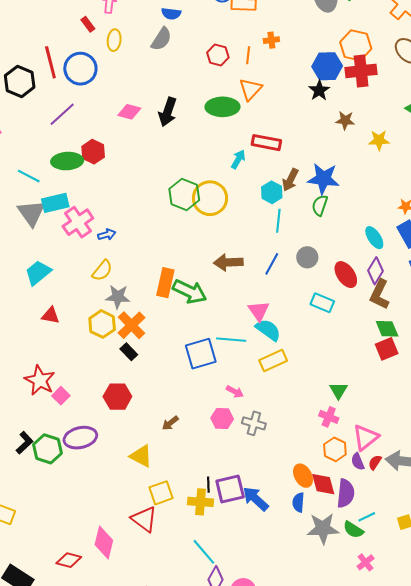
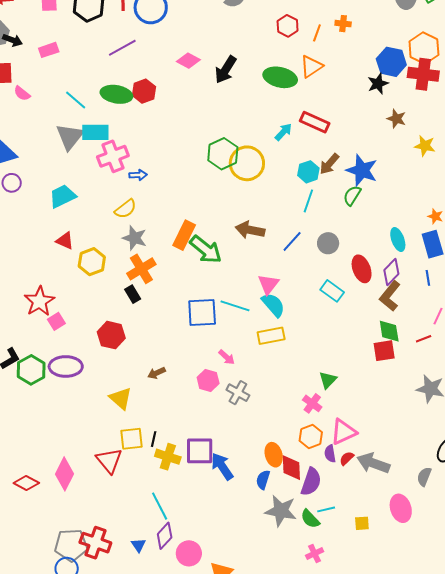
yellow hexagon: (102, 324) -> (92, 262), moved
black line: (208, 485) -> (154, 439), moved

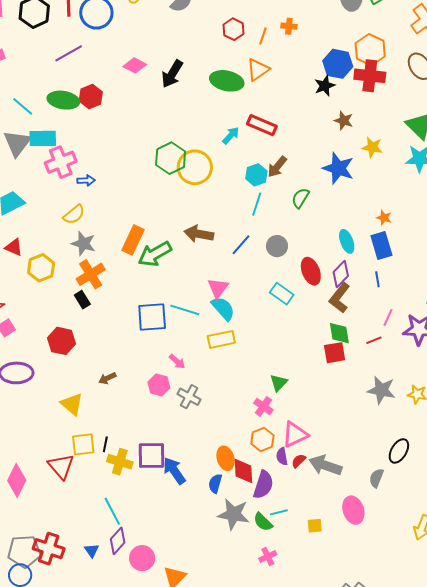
blue star: (362, 170) -> (338, 168), moved
green arrow: (206, 249) -> (155, 254), turned 112

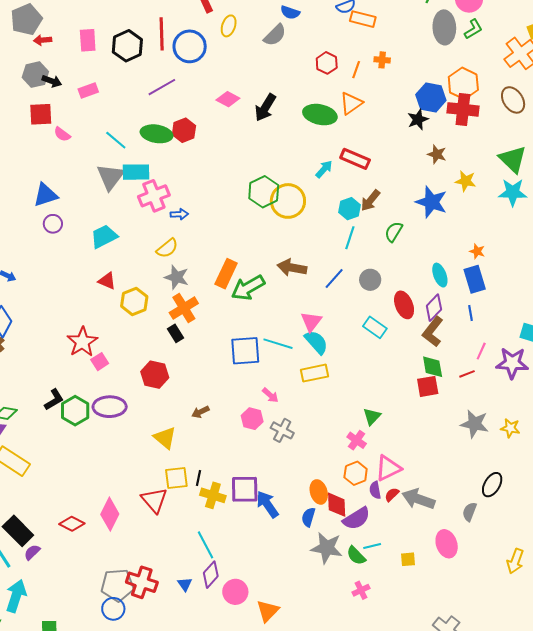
purple semicircle: (263, 485) -> (356, 518), turned 40

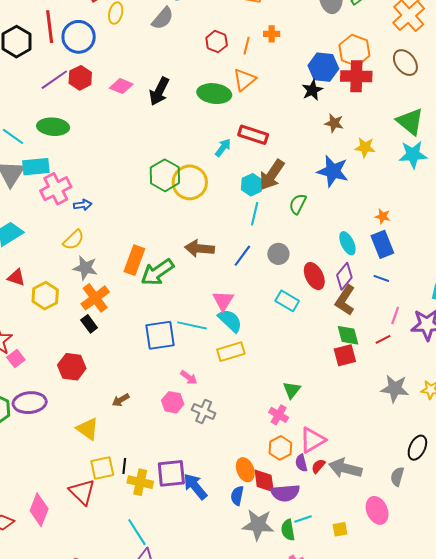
red hexagon: (184, 130) -> (80, 78), moved
brown arrow: (370, 200) -> (272, 175), size x1.4
blue line: (471, 313) -> (381, 278), turned -56
purple semicircle: (356, 518) -> (285, 493), turned 32
green semicircle: (356, 556) -> (288, 530), turned 40

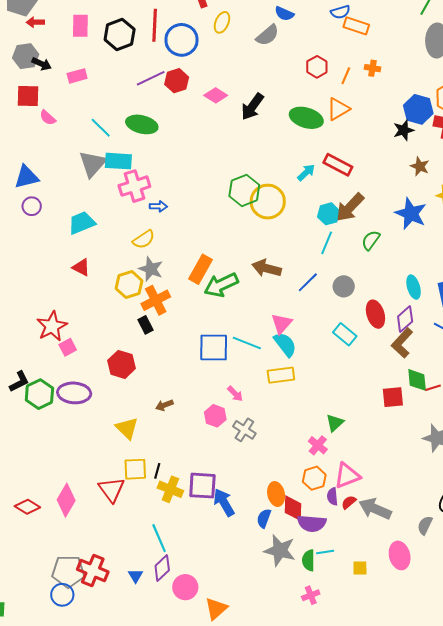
yellow hexagon: (45, 296) -> (129, 285), moved
green diamond: (348, 335) -> (417, 380), moved

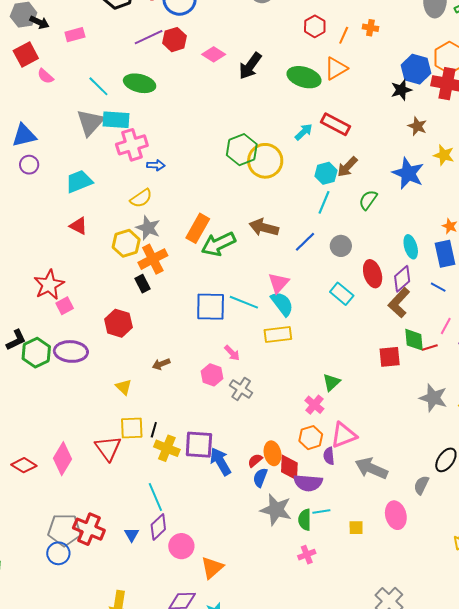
red square: (28, 96) -> (26, 54), turned -30
brown arrow: (350, 207) -> (347, 167), size x0.7
yellow triangle: (127, 428) -> (124, 387), size x0.7
red semicircle: (349, 502) -> (255, 460), moved

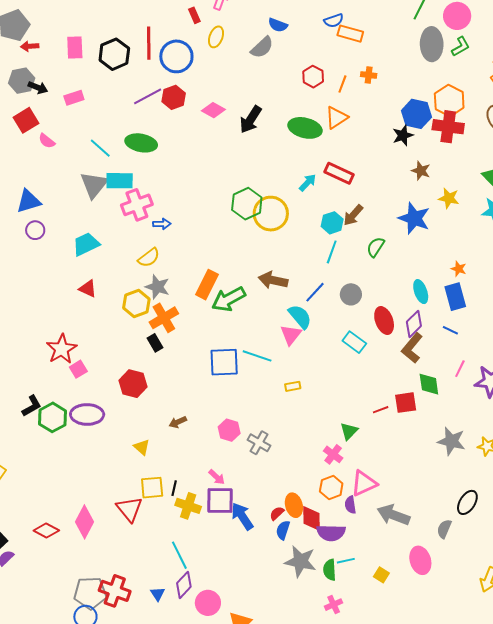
cyan semicircle: (282, 304) -> (300, 317), moved
yellow rectangle: (278, 334) -> (293, 386), size x0.6
red line: (430, 348) -> (381, 410), moved
pink arrow: (232, 353) -> (217, 477), moved
yellow square: (356, 528) -> (381, 575), turned 35

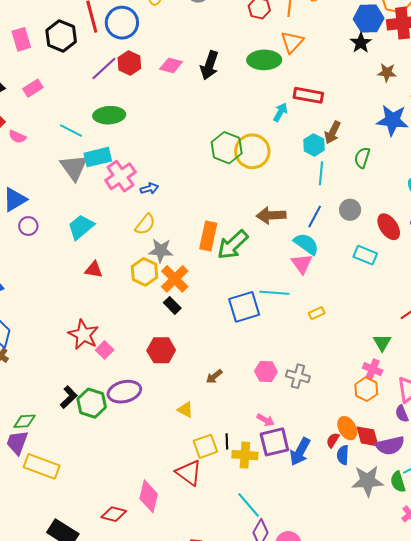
orange hexagon: (331, 487) -> (366, 389), moved
blue arrow: (242, 516) -> (300, 452), turned -104

